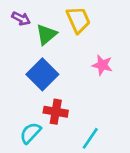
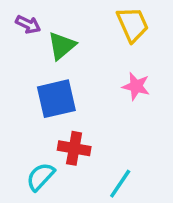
yellow trapezoid: (78, 20) -> (133, 24), moved
blue square: (42, 74) -> (56, 99), turned 32

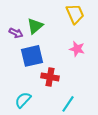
purple arrow: (28, 24) -> (16, 33), moved
red cross: (74, 148) -> (50, 77), moved

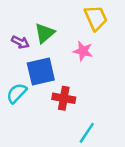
pink star: (77, 49) -> (83, 51), moved
cyan semicircle: (23, 100) -> (17, 93), moved

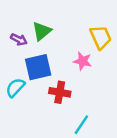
yellow trapezoid: (96, 18) -> (100, 37), moved
pink star: (83, 51) -> (82, 61), moved

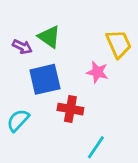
green triangle: (42, 31) -> (49, 37), turned -45
cyan semicircle: (15, 88) -> (18, 120), moved

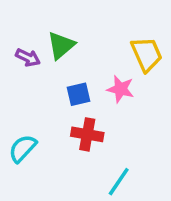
green triangle: (49, 37) -> (61, 45), turned 45
blue square: (45, 79) -> (79, 94), moved, size x0.6

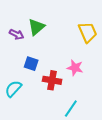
pink star: (120, 89) -> (75, 68), moved
blue square: (79, 94) -> (31, 64), moved, turned 32

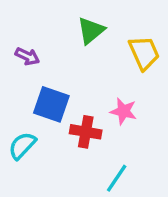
green triangle: (36, 27) -> (91, 31), moved
blue square: (31, 64) -> (51, 104), size x1.5

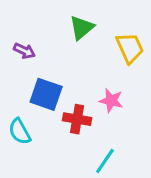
cyan semicircle: (22, 146) -> (20, 132), turned -72

